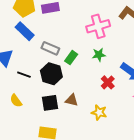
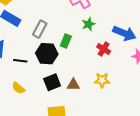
gray rectangle: (50, 48) -> (40, 29), turned -72
green rectangle: (71, 58) -> (66, 41), moved
brown triangle: (72, 100) -> (73, 85), moved

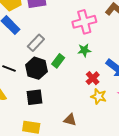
yellow star: (102, 80) -> (99, 96), moved
brown triangle: (73, 85) -> (70, 120), moved

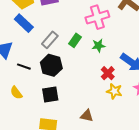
green rectangle: (58, 61) -> (75, 40), moved

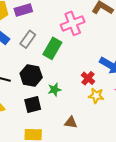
gray rectangle: (50, 40) -> (28, 39), moved
green rectangle: (75, 40) -> (52, 48), size x1.5
green star: (98, 46) -> (54, 90), moved

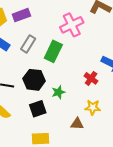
yellow star: (96, 96) -> (93, 107), moved

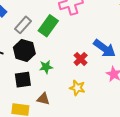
gray rectangle: (28, 44) -> (23, 25), moved
brown triangle: (77, 124) -> (43, 99), moved

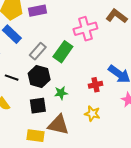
red cross: (81, 59) -> (95, 85), turned 32
brown triangle: (43, 99) -> (58, 125), size x1.6

